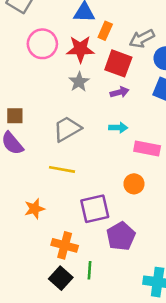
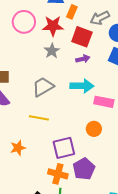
cyan arrow: (118, 128) -> (82, 86), size x1.6
orange cross: (65, 245) -> (58, 174), moved

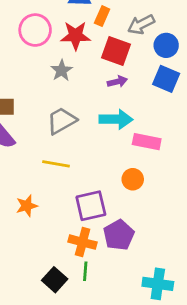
gray star: (52, 51) -> (62, 70), moved

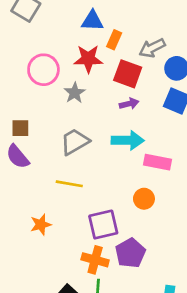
pink circle: (35, 30) -> (43, 70), moved

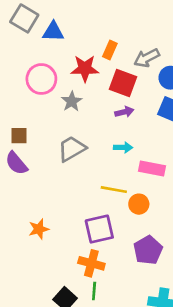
blue triangle: (92, 21) -> (53, 32), moved
cyan arrow: (128, 140) -> (123, 147), size x0.6
yellow line: (69, 184) -> (114, 190), moved
purple pentagon: (130, 253) -> (148, 250), moved

